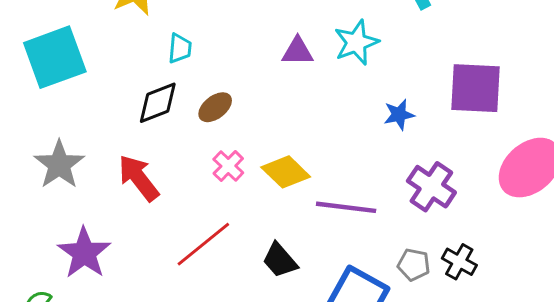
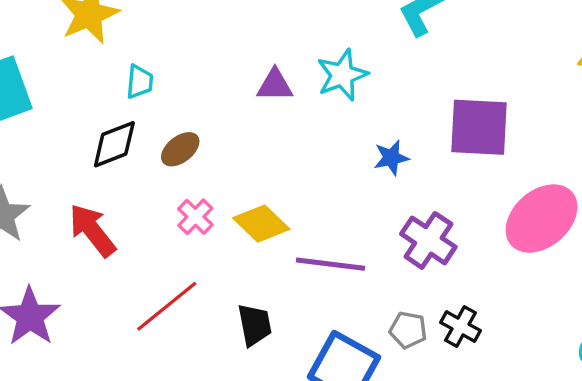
black trapezoid: (280, 260) -> (254, 325), turned -150

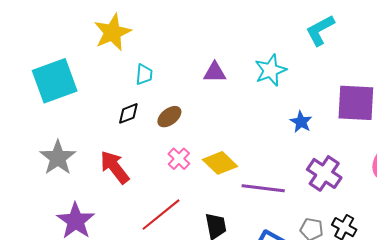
purple triangle: (275, 85) -> (215, 72), moved
black diamond: (114, 144) -> (128, 113), size x0.7
blue star: (391, 158) -> (301, 122), turned -30

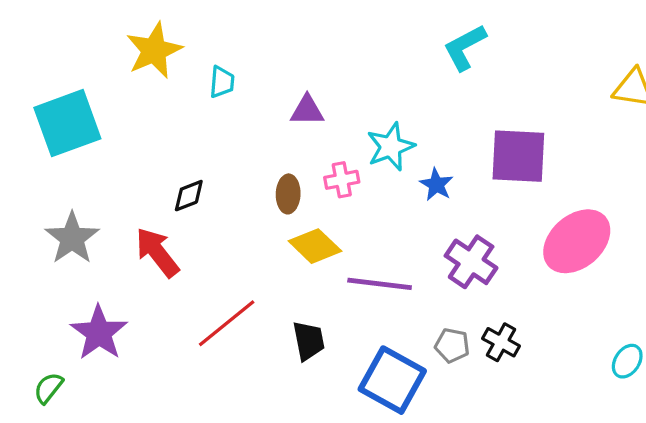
cyan star: (271, 70) -> (391, 147), moved
cyan trapezoid: (144, 74) -> (222, 82), moved
black diamond: (128, 113) -> (189, 196), moved
brown ellipse: (169, 117) -> (288, 194), moved, turned -50
pink cross: (179, 159) -> (342, 180), moved, turned 35

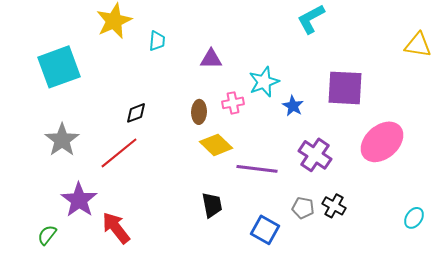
red arrow: (157, 252) -> (116, 228), moved
red line: (227, 323) -> (119, 153), moved
blue square: (392, 380) -> (265, 230), size x0.7

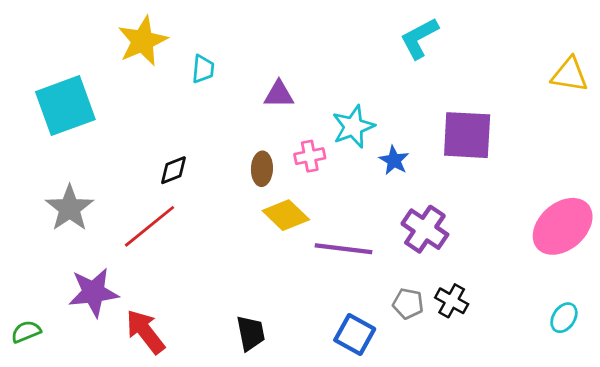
pink ellipse: (382, 142) -> (563, 226), moved
purple star: (79, 200) -> (93, 292), turned 30
black trapezoid: (212, 205) -> (251, 333), moved
green semicircle: (47, 235) -> (26, 332), moved, turned 30

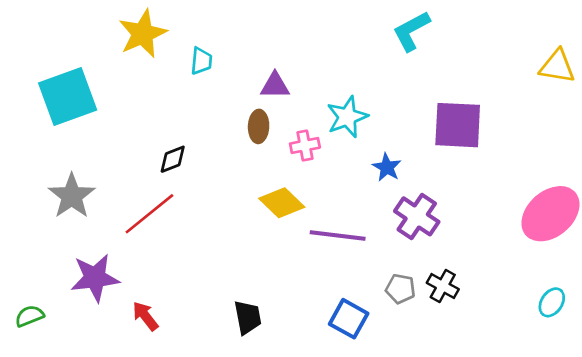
blue star: (394, 160) -> (387, 167), moved
brown ellipse: (262, 169) -> (259, 126), moved
red arrow: (145, 332) -> (145, 316), size x0.7

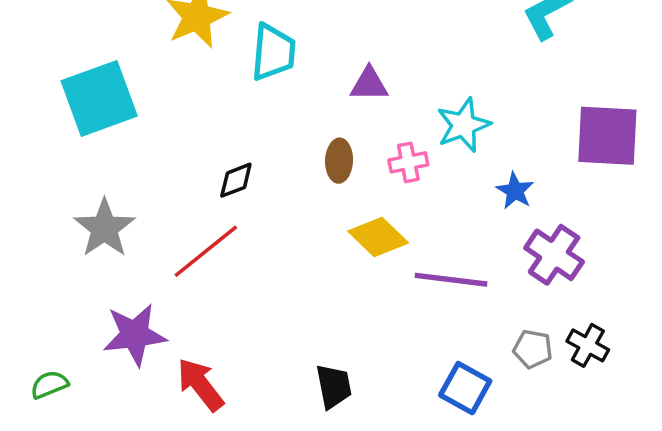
cyan trapezoid: (201, 61) -> (273, 52), size x1.6
brown ellipse: (259, 126) -> (339, 161), moved
red arrow: (145, 316) -> (200, 385), size x1.4

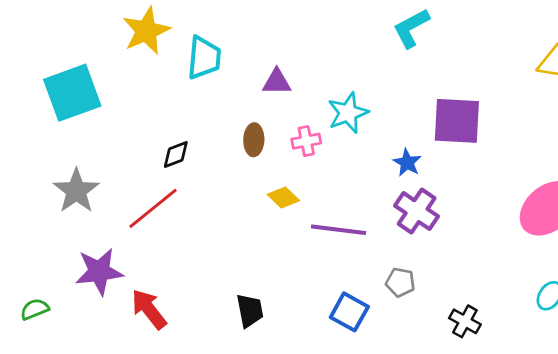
blue star: (515, 191) -> (407, 163), moved
yellow diamond: (378, 237) -> (283, 198), size x0.7
black cross: (588, 345) -> (465, 321), moved

